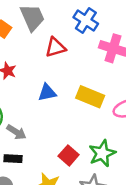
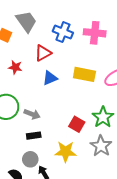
blue cross: (86, 20) -> (63, 32), moved
red triangle: (55, 47) -> (43, 53), moved

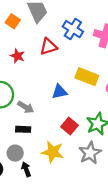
blue triangle: (50, 78) -> (59, 92), moved

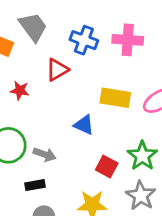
blue triangle: (59, 92) -> (84, 125), turned 49
black rectangle: (23, 129) -> (35, 185), moved

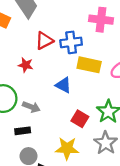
blue cross: (84, 40) -> (71, 42), moved, turned -30
red star: (20, 90) -> (26, 65), moved

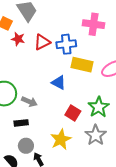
red star: (26, 65) -> (18, 39), moved
yellow star: (67, 148) -> (61, 139), turned -30

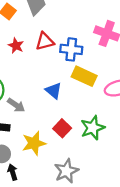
red star: (18, 39) -> (16, 46), moved
gray star: (96, 135) -> (66, 171), moved
yellow star: (61, 139) -> (34, 143), moved

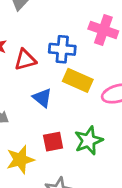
red triangle: (45, 41) -> (25, 60), moved
red square: (62, 128) -> (53, 142), turned 36

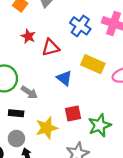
blue cross: (62, 49) -> (80, 26), moved, turned 30
green star: (89, 141) -> (100, 125), moved

